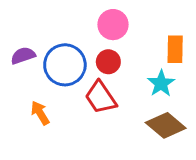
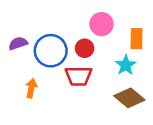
pink circle: (113, 25) -> (101, 24), moved
red trapezoid: (101, 97) -> (79, 76), turned -56
orange arrow: (40, 113) -> (31, 88), turned 42

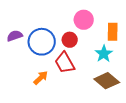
red trapezoid: (79, 76) -> (65, 63), turned 60
orange arrow: (31, 88) -> (41, 78), moved, turned 35

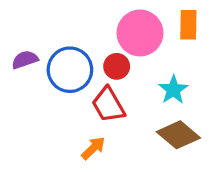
pink circle: (84, 20) -> (140, 33), size x1.4
orange rectangle: (113, 32) -> (188, 25), moved
orange arrow: (41, 78) -> (93, 148), moved

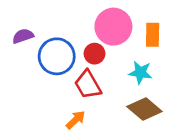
orange rectangle: (188, 25) -> (153, 35), moved
purple semicircle: (25, 60) -> (23, 36), moved
cyan star: (173, 90) -> (140, 73), turned -30

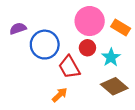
orange rectangle: (153, 35) -> (121, 27), turned -60
red circle: (95, 54) -> (87, 48), moved
cyan star: (140, 73) -> (111, 57), turned 30

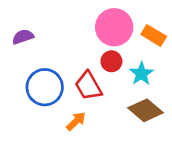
blue circle: (45, 45) -> (45, 87), moved

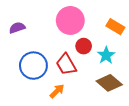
pink circle: (114, 27) -> (70, 20), moved

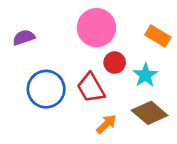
orange arrow: (57, 91) -> (106, 124), moved

